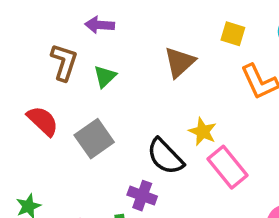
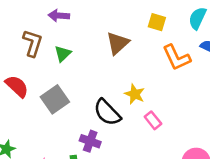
pink rectangle: (228, 167) -> (153, 120), size x0.6

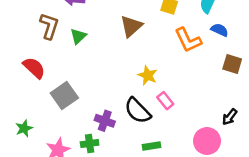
gray square: (55, 99) -> (64, 96), moved
black semicircle: (107, 112) -> (138, 111), moved

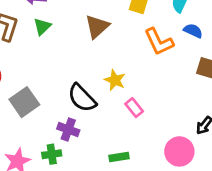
green triangle: (78, 36) -> (42, 27), moved
black semicircle: (138, 111) -> (82, 98), moved

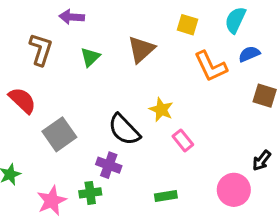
green triangle: (42, 27) -> (90, 57), moved
blue semicircle: (193, 31) -> (249, 54), turned -48

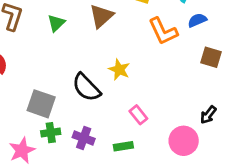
gray square: (59, 134) -> (41, 104), moved, turned -36
pink rectangle: (183, 140) -> (138, 115), moved
purple cross: (109, 165) -> (84, 138), moved
green cross: (90, 193) -> (51, 133), moved

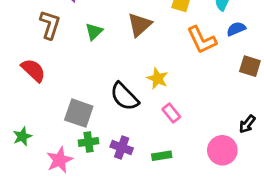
pink rectangle: (138, 115) -> (171, 113), moved

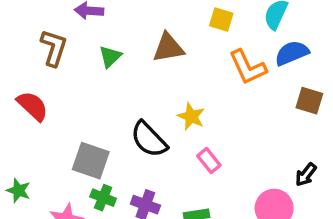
brown triangle: (140, 25) -> (168, 48), turned 32
blue semicircle: (236, 29) -> (292, 53), size x1.4
green star: (22, 136) -> (18, 191), turned -30
green cross: (89, 142) -> (103, 198), turned 30

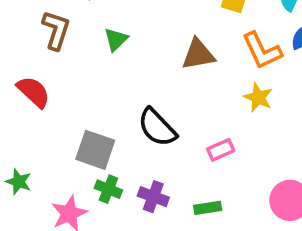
brown triangle: (168, 48) -> (198, 54), moved
yellow star: (191, 116) -> (258, 97), moved
pink rectangle: (209, 161) -> (221, 150), turned -75

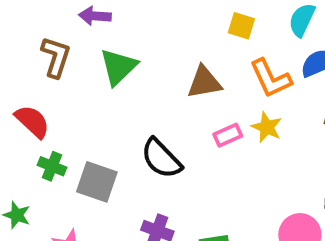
green triangle: (116, 39) -> (118, 67), size x1.5
pink rectangle: (221, 150) -> (228, 135), moved
green cross: (108, 189) -> (52, 166), moved

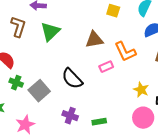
orange L-shape: (271, 78) -> (125, 52), moved
yellow star: (267, 127) -> (141, 90), moved
gray square: (97, 182) -> (39, 91), turned 30

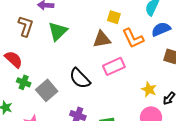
yellow square: (113, 11) -> (114, 17), moved
orange L-shape: (125, 52) -> (133, 38), moved
pink rectangle: (106, 67) -> (114, 66), size x1.5

